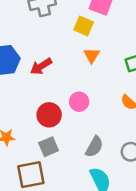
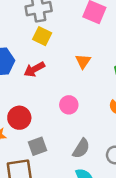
yellow square: (84, 26) -> (42, 36), moved
red circle: (49, 115) -> (19, 118), moved

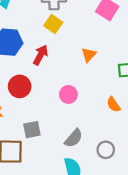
red arrow: (34, 69) -> (41, 55), turned 138
red circle: (19, 118) -> (20, 86), moved

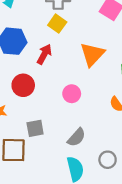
orange triangle: (89, 55) -> (92, 54), size x1.6
gray circle: (106, 150) -> (108, 160), moved

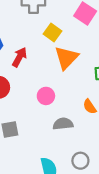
yellow square: (57, 24) -> (53, 32), moved
gray semicircle: (77, 137) -> (63, 124), moved, turned -138

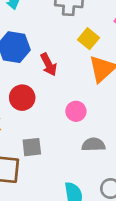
red arrow: (20, 57) -> (49, 64), turned 120

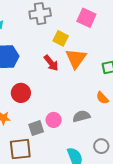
red arrow: (49, 64) -> (51, 63), moved
pink circle: (76, 111) -> (54, 120), moved

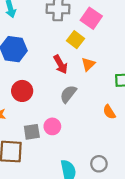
pink square: (86, 18) -> (91, 18), moved
orange triangle: (76, 58) -> (88, 64), size x0.6
gray semicircle: (81, 116) -> (68, 94), moved, turned -48

